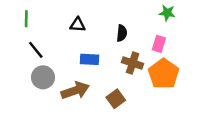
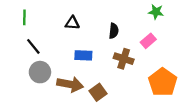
pink rectangle: (159, 44) -> (148, 41), turned 32
orange pentagon: (164, 74) -> (163, 82), moved
brown arrow: (75, 90) -> (70, 84), turned 30
brown square: (116, 99) -> (98, 92), moved

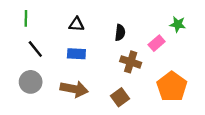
green star: (156, 12) -> (178, 24), moved
blue rectangle: (83, 55) -> (76, 54), moved
gray circle: (40, 72) -> (31, 82), moved
brown square: (98, 92) -> (120, 97), moved

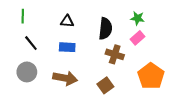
green star: (178, 24) -> (137, 18), moved
black semicircle: (120, 33) -> (105, 29), size x1.5

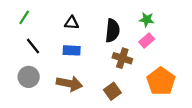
green line: (23, 16) -> (24, 17), turned 32

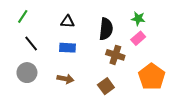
brown arrow: (69, 84) -> (65, 79), size x0.7

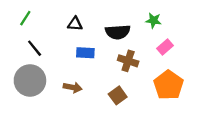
black semicircle: (106, 29) -> (118, 32), turned 80
pink rectangle: (138, 38) -> (165, 47), moved
blue rectangle: (68, 48) -> (85, 53), moved
gray circle: (27, 73) -> (30, 80), size x1.4

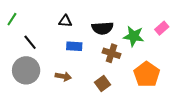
green line: (25, 18) -> (12, 19), moved
green star: (153, 20) -> (134, 36), moved, size x1.5
pink rectangle: (165, 47) -> (162, 28), moved

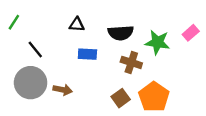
orange pentagon: (147, 74) -> (154, 97), moved
brown arrow: (63, 76) -> (63, 90), moved

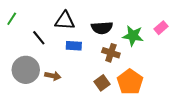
black triangle: (77, 25) -> (65, 21), size x1.5
black line: (35, 49) -> (39, 38), moved

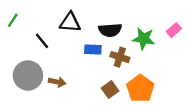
blue rectangle: (74, 46) -> (93, 50), moved

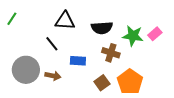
pink rectangle: (174, 30) -> (155, 34), moved
black line: (42, 41) -> (52, 44), moved
blue rectangle: (93, 50) -> (78, 61), moved

